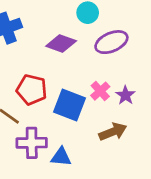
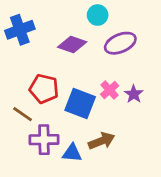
brown arrow: (113, 132) -> (102, 141), moved

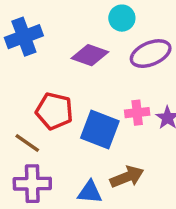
pink cross: (110, 90) -> (137, 113), turned 36
purple cross: (44, 140) -> (32, 184), moved

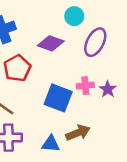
purple ellipse: (151, 54) -> (95, 42), turned -40
red pentagon: (54, 111) -> (17, 68), moved, turned 30

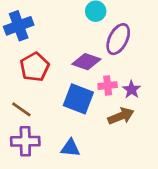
purple diamond: (51, 43) -> (86, 62), moved
brown arrow: (78, 133) -> (121, 116), moved

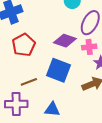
pink cross: (108, 86) -> (89, 47), moved
brown line: (21, 109) -> (29, 82), moved, turned -56

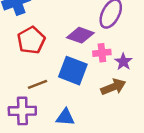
pink cross: (89, 47) -> (102, 53), moved

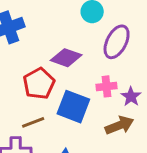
purple diamond: (80, 35) -> (66, 58), moved
red pentagon: (31, 40) -> (39, 84), moved

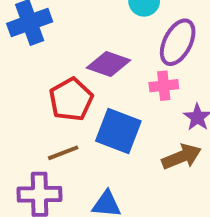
pink cross: (106, 86) -> (164, 86), moved

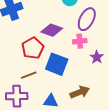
brown arrow: (182, 157) -> (80, 92), moved

